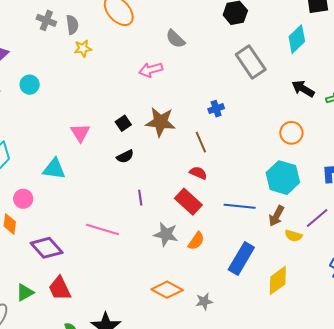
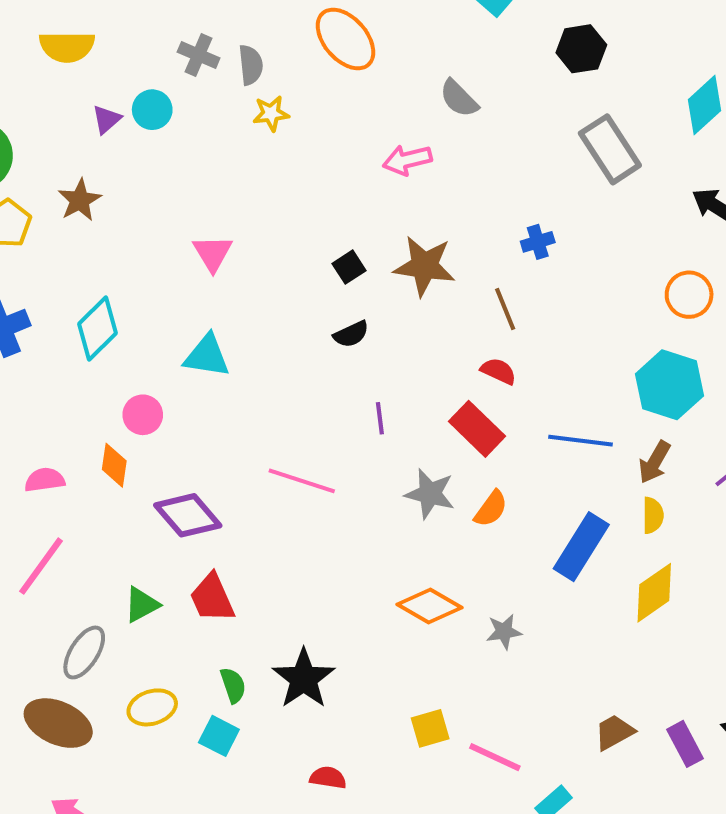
cyan circle: (30, 85) -> (152, 110), moved
pink triangle: (80, 133) -> (213, 253), moved
yellow semicircle: (293, 236) -> (653, 515), moved, turned -108

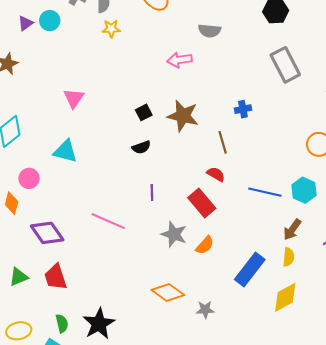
gray semicircle: (459, 99) -> (209, 31), turned -45
cyan hexagon: (669, 385) -> (304, 190), size x0.7
blue line: (580, 441) -> (265, 192), moved

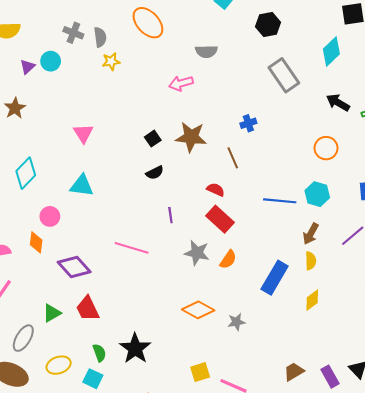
red semicircle: (216, 174) -> (216, 190), moved
yellow diamond: (285, 297) -> (312, 300), size x0.7

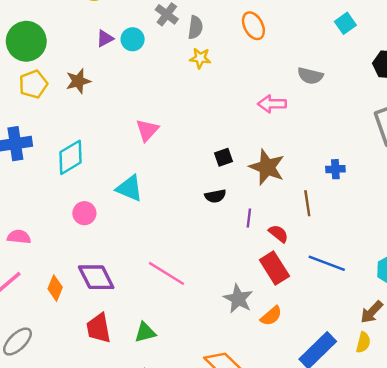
orange ellipse: (148, 23) -> (253, 26), size x0.7
blue line: (280, 201) -> (327, 263), moved
purple line: (170, 215) -> (249, 218), moved
orange diamond: (36, 242) -> (55, 288), moved
green triangle: (52, 313) -> (145, 332), moved

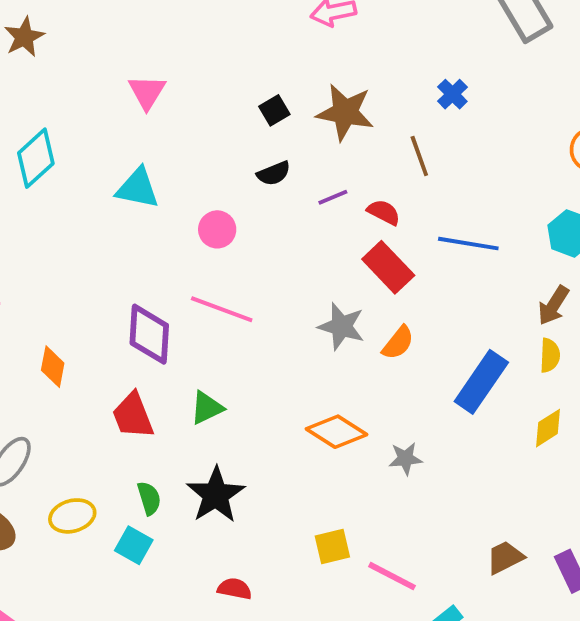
blue cross: (335, 169) -> (452, 94), turned -30
pink circle: (84, 213) -> (217, 229), moved
purple line: (249, 218) -> (333, 197), turned 72
purple diamond: (96, 277) -> (149, 334), moved, turned 42

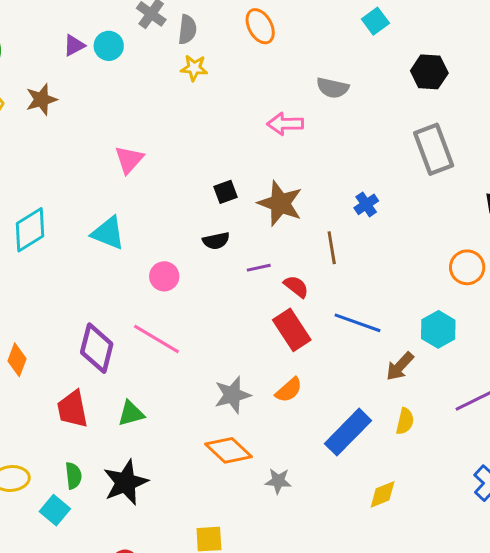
cyan diamond: (36, 158) -> (30, 230), moved
brown arrow: (553, 305) -> (400, 366), moved
gray star: (341, 326) -> (232, 395), moved, turned 30
yellow diamond: (548, 428) -> (383, 494), moved

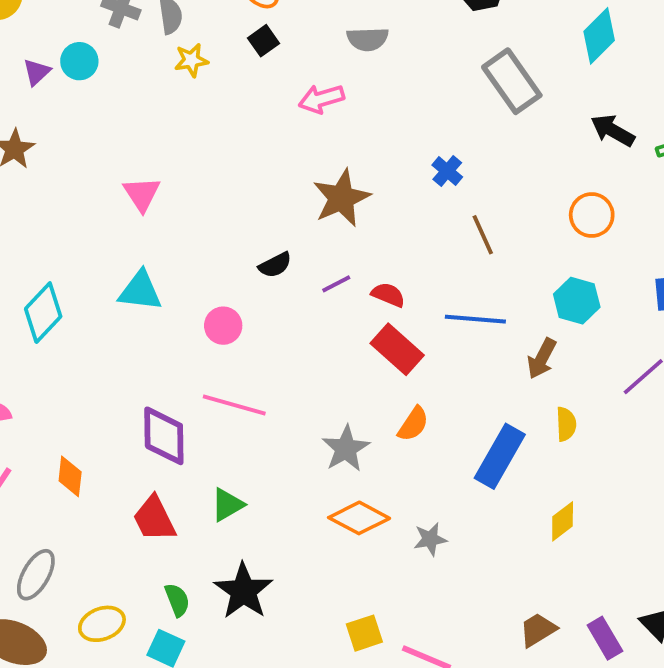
black square: (226, 192) -> (264, 41), moved
brown star: (280, 203) -> (341, 198), turned -30
brown line: (332, 248) -> (483, 235), moved

